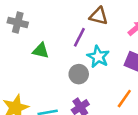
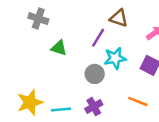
cyan star: (98, 57) -> (115, 58), turned 30
orange line: (124, 99) -> (138, 101), turned 72

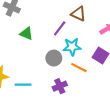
orange line: (138, 101) -> (79, 68), moved
purple cross: (94, 107) -> (60, 86), moved

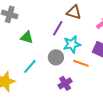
cyan line: (23, 85) -> (30, 66), moved, turned -42

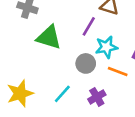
green triangle: (27, 37) -> (49, 37), size x1.5
cyan line: (30, 66) -> (62, 94), moved

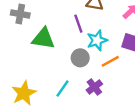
purple line: (89, 26) -> (78, 24), turned -42
orange line: (118, 72) -> (110, 61), turned -42

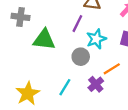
purple line: (78, 24) -> (77, 24), turned 48
orange line: (110, 61) -> (112, 69), moved

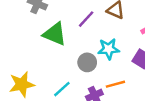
purple line: (77, 24) -> (86, 19), moved

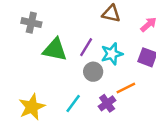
purple line: (86, 19) -> (86, 47), moved

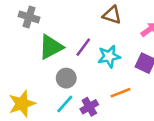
green triangle: (55, 50) -> (51, 47), turned -44
gray circle: (93, 72) -> (66, 78), moved
purple cross: (107, 103) -> (89, 107), moved

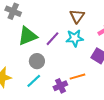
brown triangle: (112, 15) -> (77, 16), turned 42
cyan star: (109, 56) -> (75, 38), moved
purple cross: (89, 107) -> (60, 86), moved

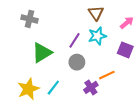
green triangle: (28, 36) -> (42, 53), moved
gray circle: (37, 61) -> (77, 62), moved
cyan line: (34, 81) -> (53, 88), moved

